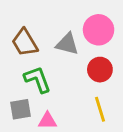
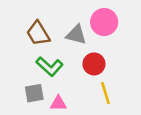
red circle: (100, 70) -> (94, 64), moved
green L-shape: (37, 79) -> (50, 66), turned 152

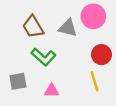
red circle: (94, 64) -> (101, 55), moved
gray square: (34, 93) -> (18, 81), moved

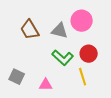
green L-shape: (43, 57) -> (63, 58), moved
gray square: (18, 81) -> (17, 77), turned 35

